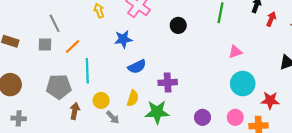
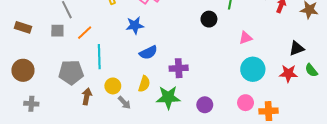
black circle: (178, 25) -> (209, 19), moved
red star: (270, 100) -> (288, 73), moved
purple circle: (203, 117) -> (205, 105), moved

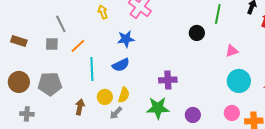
blue semicircle: (148, 53) -> (121, 65), moved
gray pentagon: (71, 72) -> (50, 84), moved
yellow semicircle: (144, 84) -> (124, 95), moved
gray arrow: (124, 103) -> (116, 113), turned 88

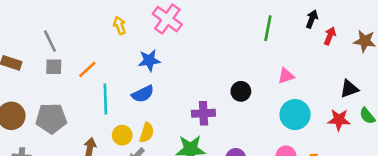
gray line: (61, 24) -> (50, 41), moved
black circle: (197, 33) -> (241, 91), moved

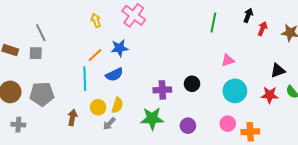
gray square: (54, 67) -> (36, 53), moved
orange line: (87, 69) -> (95, 55), moved
black circle: (241, 91) -> (192, 84), moved

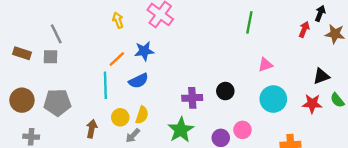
black arrow: (248, 15) -> (320, 13), moved
green star: (152, 118) -> (181, 130), turned -30
pink circle: (228, 124) -> (242, 130), moved

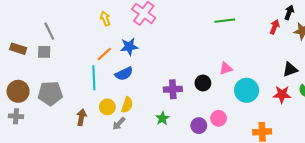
green line: (249, 22) -> (225, 21), turned 72
pink triangle: (265, 65) -> (226, 68), moved
green star: (181, 130) -> (162, 118), size x0.6
gray cross: (31, 137) -> (16, 116), moved

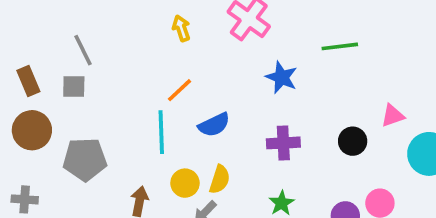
green line: (225, 21) -> (340, 46), moved
blue star: (129, 47) -> (282, 77), moved, turned 30
brown rectangle: (18, 49) -> (28, 81), turned 49
purple cross: (173, 89) -> (283, 143), moved
brown circle: (18, 91) -> (32, 130), moved

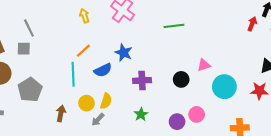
blue star: (282, 77) -> (124, 53), moved
gray pentagon: (85, 159) -> (30, 90), turned -30

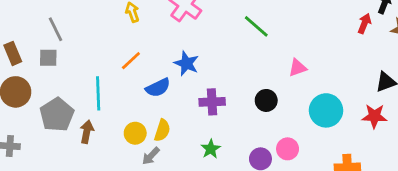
green line: (174, 26) -> (256, 26), turned 48
pink triangle: (204, 65) -> (298, 68), moved
cyan line: (73, 74) -> (98, 93), moved
brown arrow: (61, 113) -> (87, 132), moved

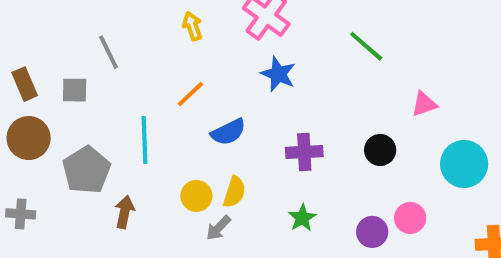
gray line: (55, 29) -> (108, 52), moved
blue star: (186, 63) -> (278, 74), moved
brown arrow: (87, 132) -> (124, 212), moved

